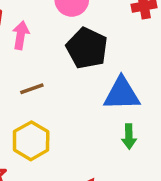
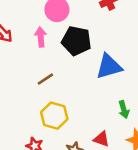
pink arrow: (21, 35) -> (41, 37), moved
green arrow: (129, 136) -> (124, 110), moved

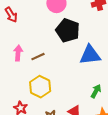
pink arrow: (41, 37) -> (18, 53), moved
green arrow: (124, 110) -> (96, 91), turned -144

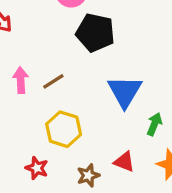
blue triangle: (90, 55) -> (125, 91), moved, turned -45

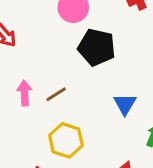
blue triangle: (125, 91) -> (125, 104), size x0.7

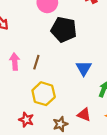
brown line: (56, 94) -> (36, 62), turned -40

